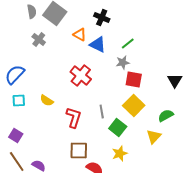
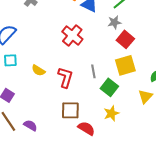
red square: (134, 80) -> (125, 39), turned 30
yellow semicircle: (47, 100) -> (38, 70), moved
yellow square: (134, 106) -> (125, 65), turned 30

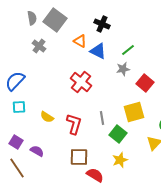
red square: (125, 39) -> (145, 83), moved
purple semicircle: (30, 125) -> (37, 151), moved

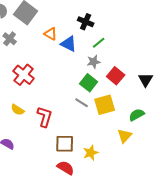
black cross: (102, 24) -> (86, 22), moved
red cross: (81, 82) -> (24, 75), moved
gray line: (102, 118) -> (82, 103), moved, turned -48
green square: (118, 134) -> (89, 83), moved
brown square: (79, 157) -> (65, 144), moved

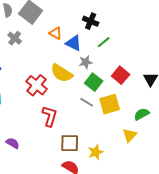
gray star: (94, 62) -> (86, 62), moved
red cross: (24, 75) -> (37, 85), moved
yellow semicircle: (18, 110) -> (62, 73), moved, size x1.6

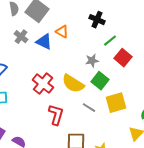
blue triangle: (74, 43) -> (44, 42), moved
yellow semicircle: (62, 73) -> (73, 84), moved
red square: (121, 75) -> (123, 58), moved
gray line: (87, 102) -> (89, 108), moved

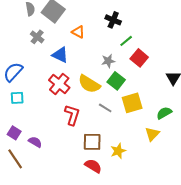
blue triangle: (44, 42) -> (60, 55), moved

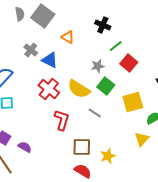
gray cross: (37, 37) -> (31, 50), moved
yellow square: (132, 103) -> (133, 102), moved

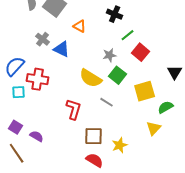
red cross: (49, 89) -> (38, 79), moved, turned -30

